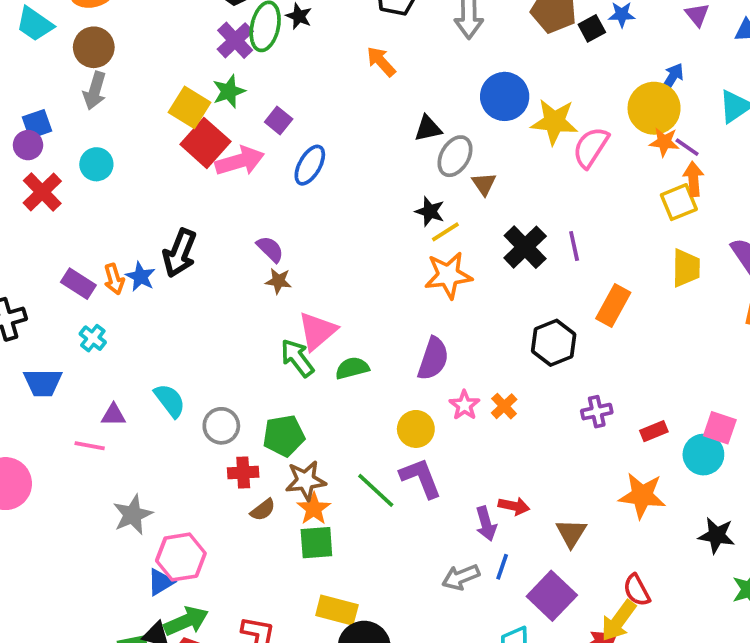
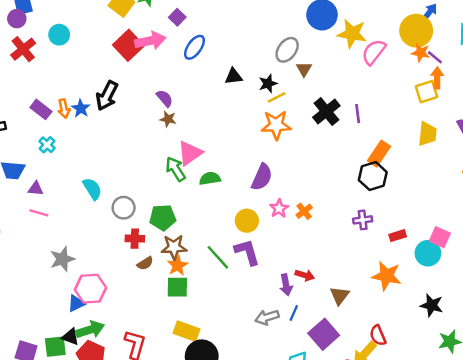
black triangle: (428, 128) -> (234, 76), moved
red square: (205, 143) -> (128, 45), moved
black star: (430, 211) -> (268, 83), turned 30
black hexagon: (554, 343) -> (373, 176), moved
purple triangle: (113, 415) -> (36, 189), moved

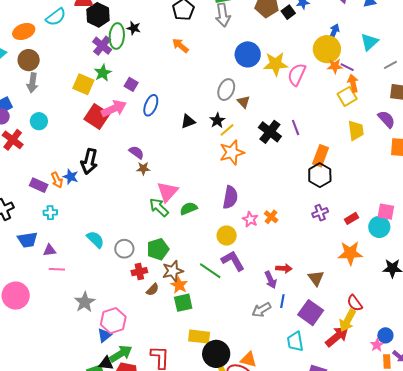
cyan cross: (47, 145) -> (50, 213), turned -32

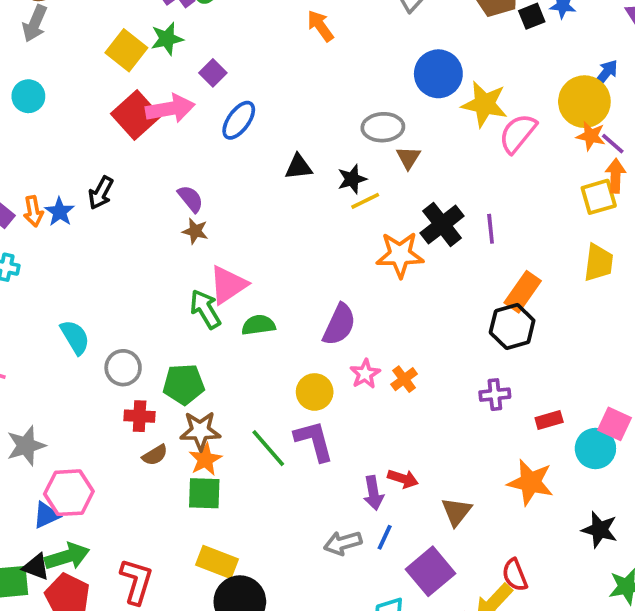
gray ellipse: (226, 90) -> (383, 127), turned 50
orange star: (232, 152) -> (400, 255), moved
black arrow: (89, 161) -> (101, 193), size x0.7

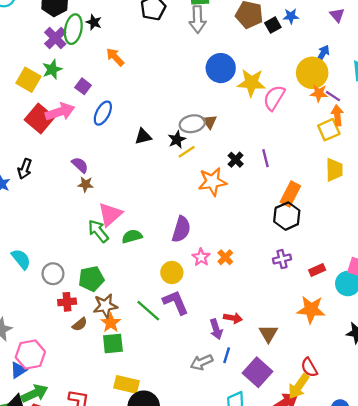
orange arrow: (320, 26) -> (115, 57), moved
gray ellipse: (383, 127) -> (192, 124), moved
black cross: (442, 225) -> (236, 160), size x0.6

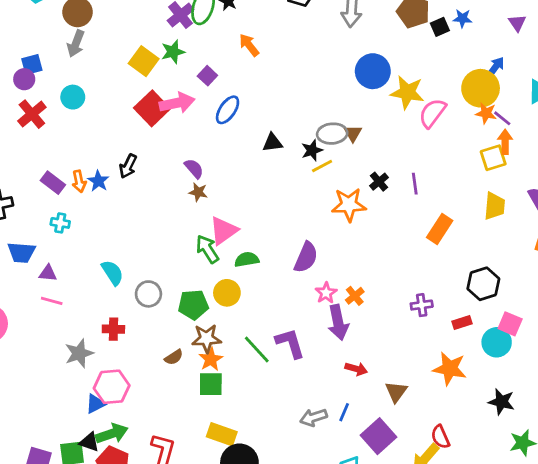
black hexagon: (287, 216) -> (483, 284), moved
yellow circle: (172, 272) -> (227, 293), moved
red cross: (67, 302) -> (113, 329), moved
purple arrow: (216, 329) -> (338, 322), moved, size x1.4

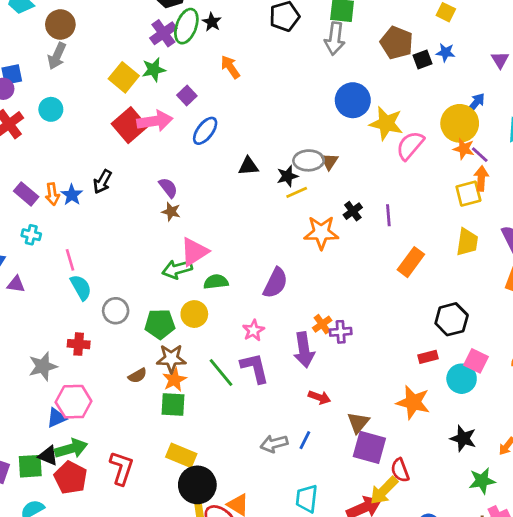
green arrow: (207, 249) -> (177, 269), turned -76
pink star: (326, 293) -> (253, 330), moved
pink line: (52, 301) -> (70, 260), moved, turned 55
purple cross: (422, 305) -> (341, 332), moved
purple square: (379, 436) -> (369, 447), moved, turned -36

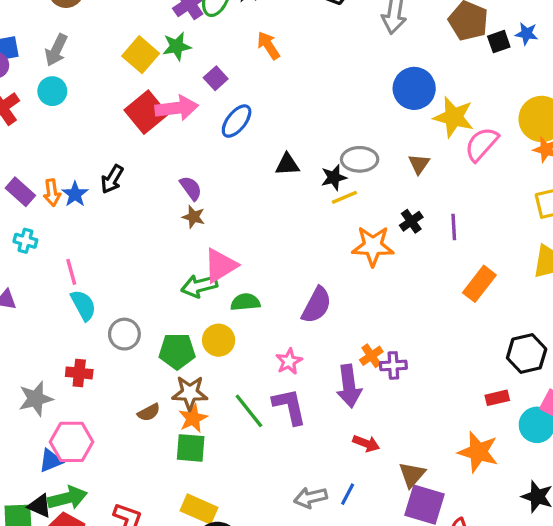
gray arrow: (57, 56) -> (56, 50), moved
brown triangle: (329, 161) -> (419, 164), moved

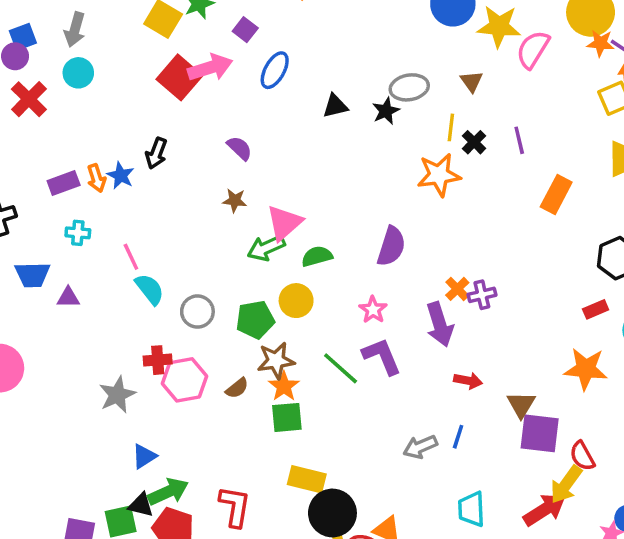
purple rectangle: (20, 192) -> (64, 183), turned -52
yellow line: (344, 197) -> (451, 127), moved, turned -50
brown star: (194, 217) -> (235, 200), moved
pink hexagon: (72, 442) -> (185, 380), moved

